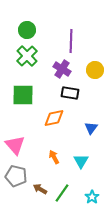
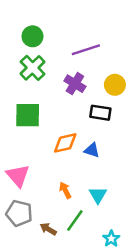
purple line: (71, 41) -> (86, 50), turned 70
black rectangle: (70, 93) -> (100, 113), moved
blue triangle: (91, 128) -> (92, 150), moved, turned -48
green line: (62, 193) -> (75, 221), moved

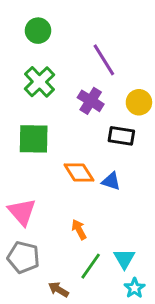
green circle: (32, 36) -> (38, 31), moved
purple line: (86, 50) -> (104, 60), turned 76
orange diamond: (65, 143) -> (79, 172), turned 70
cyan triangle: (98, 195) -> (124, 259), moved
brown arrow: (48, 229) -> (58, 289), moved

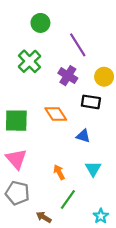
green circle: (38, 31) -> (40, 23), moved
green square: (34, 139) -> (16, 121), moved
orange diamond: (79, 172) -> (56, 114), moved
cyan triangle: (124, 259) -> (93, 169), moved

